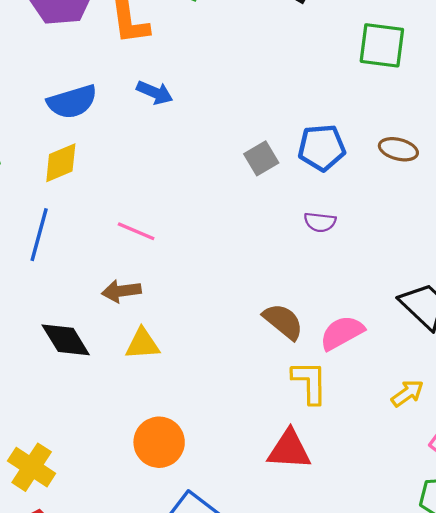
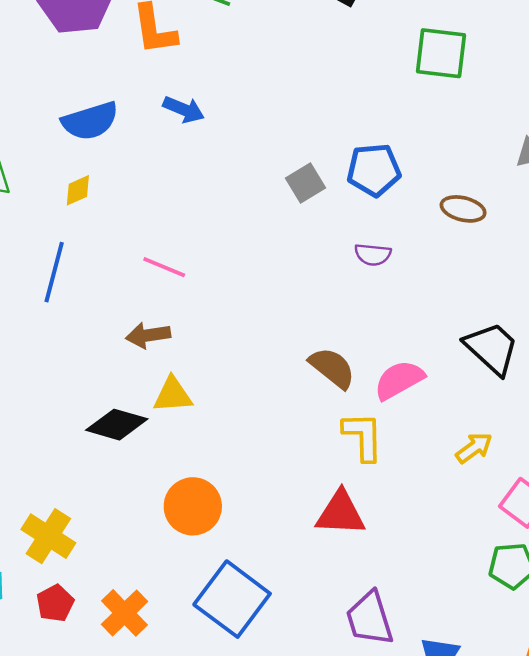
brown ellipse: (398, 149) -> (463, 209), moved
yellow diamond: (61, 163) -> (78, 190), size x0.7
black diamond: (66, 340) -> (117, 425), moved, turned -42

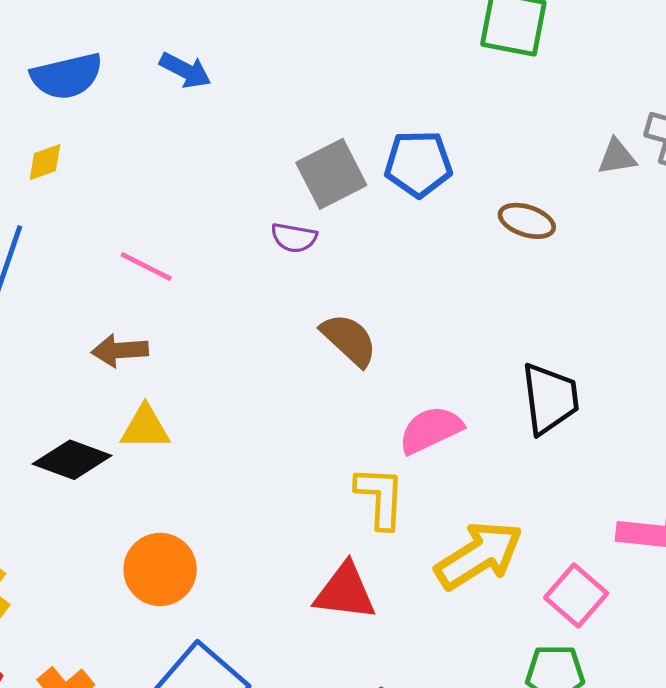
gray square: (305, 183) -> (331, 174), size x1.4
purple semicircle: (373, 255) -> (294, 238), moved
black trapezoid: (492, 348) -> (550, 399), turned 36
brown semicircle: (332, 368) -> (349, 340), moved
yellow arrow: (474, 448) -> (479, 555), moved, size x1.8

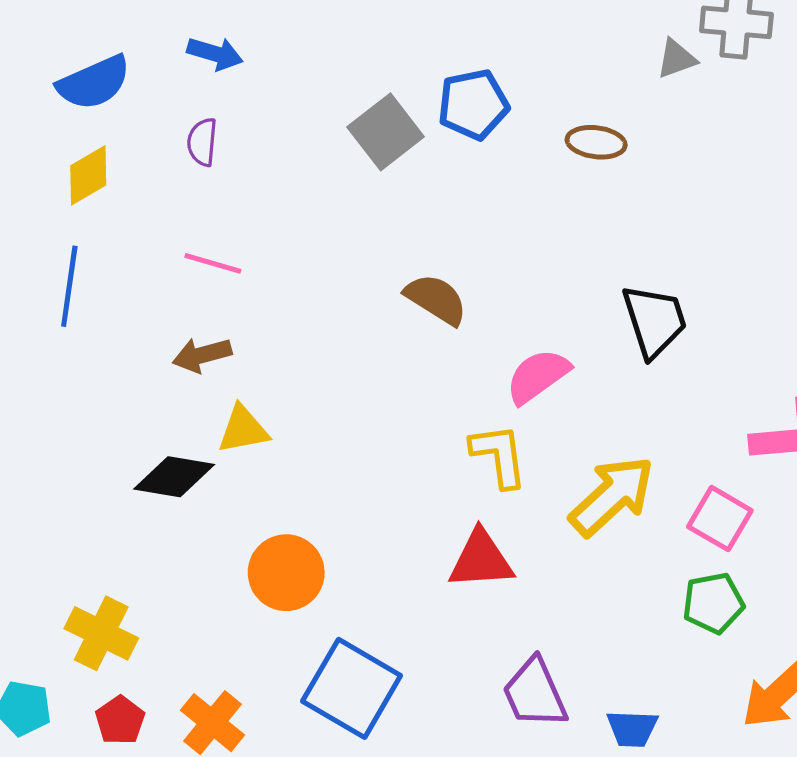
yellow diamond: (45, 162) -> (88, 175), size x1.4
purple semicircle: (294, 238) -> (202, 142), moved, turned 96

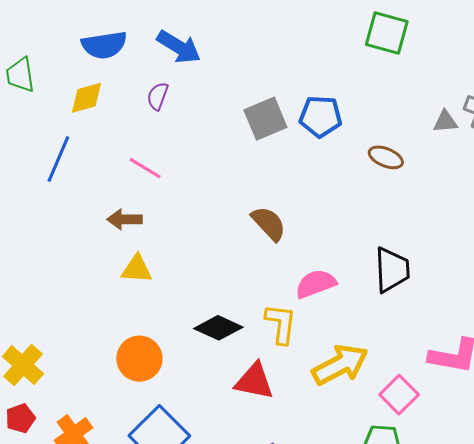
blue arrow: (215, 54) -> (179, 47), size x1.4
black diamond: (174, 477) -> (218, 328), moved

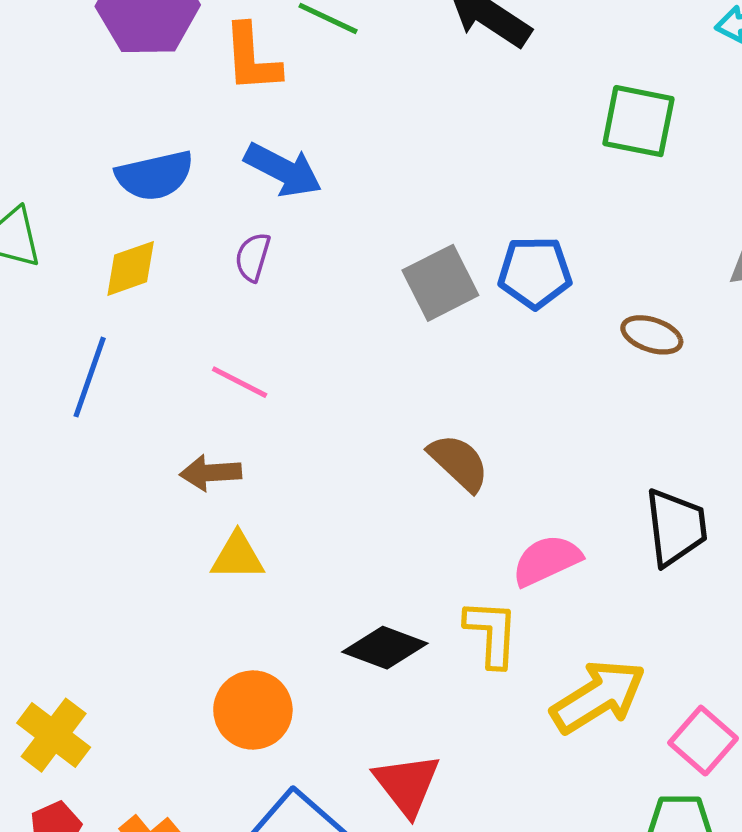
red triangle: (254, 381) -> (407, 785), moved, turned 45

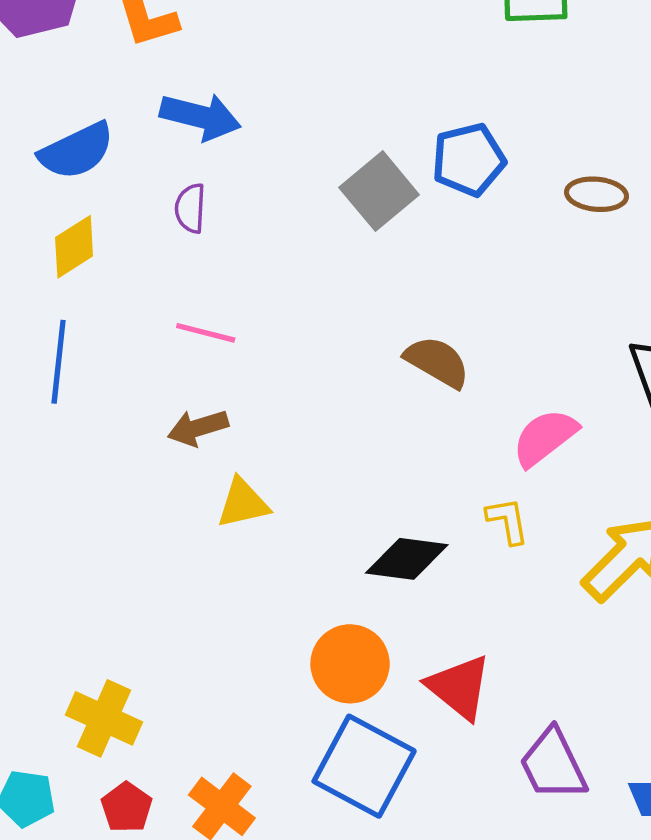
yellow L-shape: (492, 633) -> (508, 521), size x0.7
orange circle: (253, 710) -> (350, 664), moved

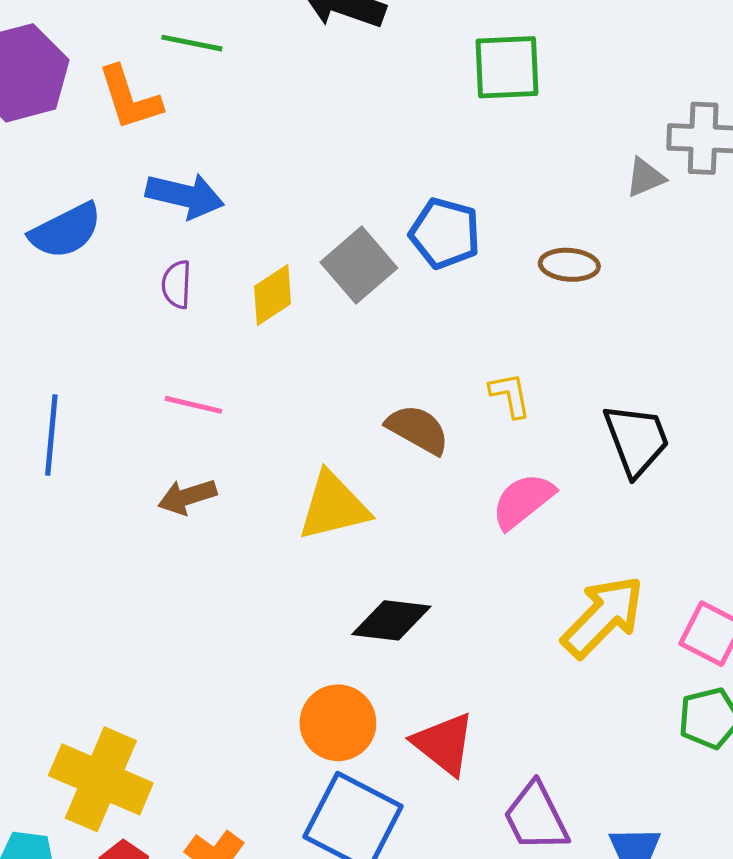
blue pentagon: (468, 160) -> (445, 233), turned 30
yellow diamond: (74, 247) -> (273, 295), moved
yellow triangle: (243, 503) -> (333, 506), moved, size x1.4
yellow L-shape: (508, 521) -> (510, 395), moved
yellow cross: (104, 718) -> (101, 779), size x1.4

